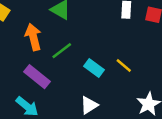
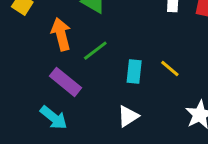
cyan rectangle: (94, 68) -> (134, 71), turned 60

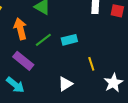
yellow line: (170, 68) -> (91, 64), moved, turned 32
cyan rectangle: (134, 71) -> (69, 40), moved, turned 70

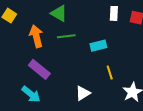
green line: (43, 40) -> (66, 36), moved, turned 30
cyan rectangle: (69, 40) -> (98, 46), moved

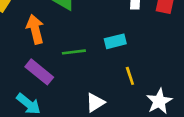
green line: (66, 36) -> (74, 52), moved

